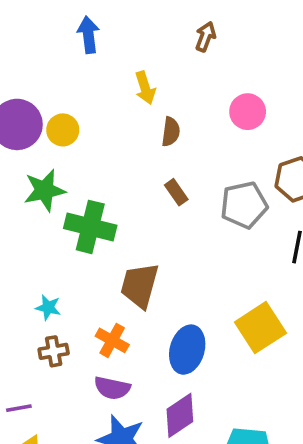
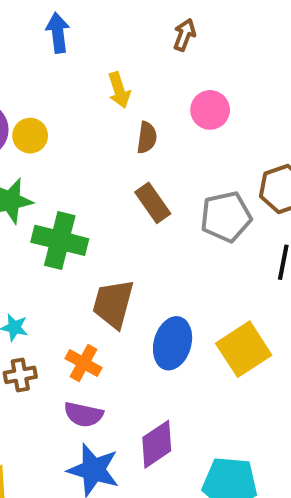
pink circle: (248, 112) -> (210, 110), moved
brown rectangle: (176, 192) -> (153, 203), size x1.4
blue ellipse: (187, 350) -> (173, 343), moved

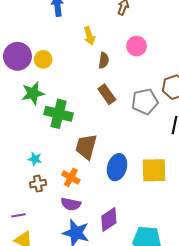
yellow square: (244, 349) -> (154, 170), turned 32

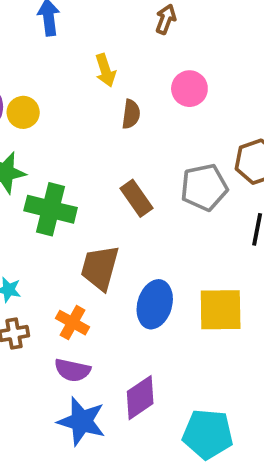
brown rectangle: (107, 94) -> (136, 198), moved

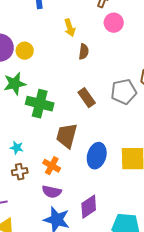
pink circle: (189, 89) -> (114, 23), moved

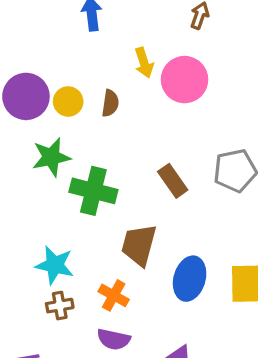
pink circle: (114, 23) -> (185, 80), moved, size x1.4
brown semicircle: (84, 52) -> (110, 103), moved
cyan star: (17, 148) -> (55, 265), size x1.6

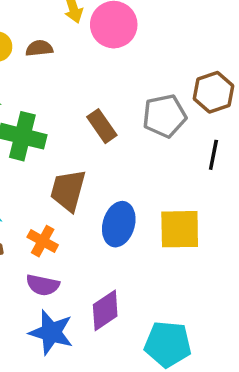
brown semicircle: (110, 103) -> (39, 48), turned -104

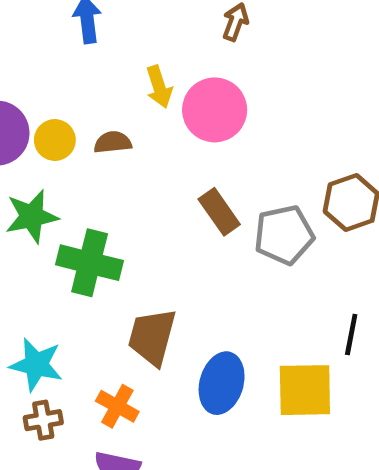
brown rectangle: (102, 126) -> (219, 212), moved
black line: (213, 155) -> (351, 334), moved

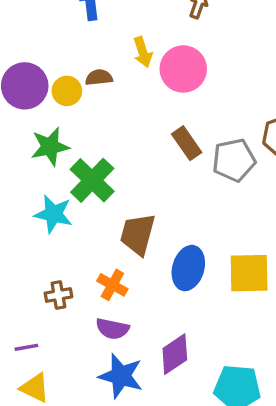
brown semicircle: (113, 142) -> (99, 77), moved
green cross: (90, 263) -> (92, 180), turned 30
cyan star: (36, 365) -> (53, 214), moved

